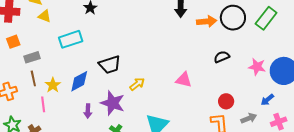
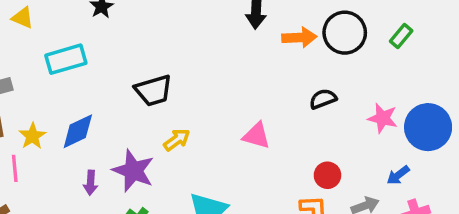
green rectangle: (266, 18) -> (401, 36), size x0.6
black trapezoid: (110, 65) -> (153, 90), moved

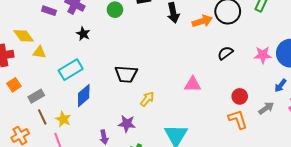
black trapezoid: (153, 90) -> (126, 74), turned 35
blue diamond: (78, 131) -> (84, 96), moved
purple star: (133, 171) -> (127, 124), size x0.7

